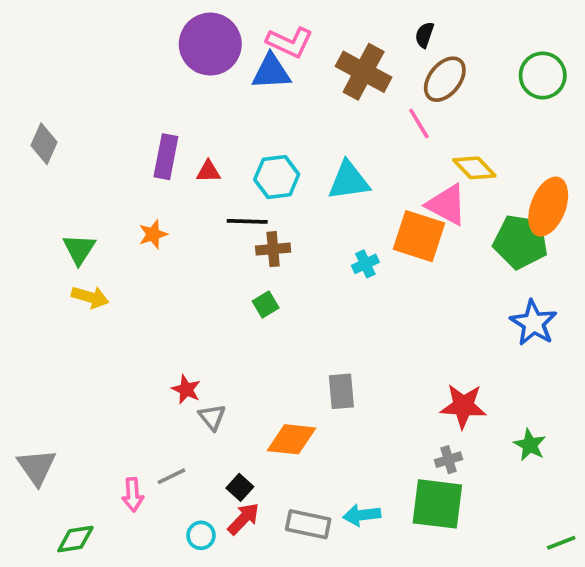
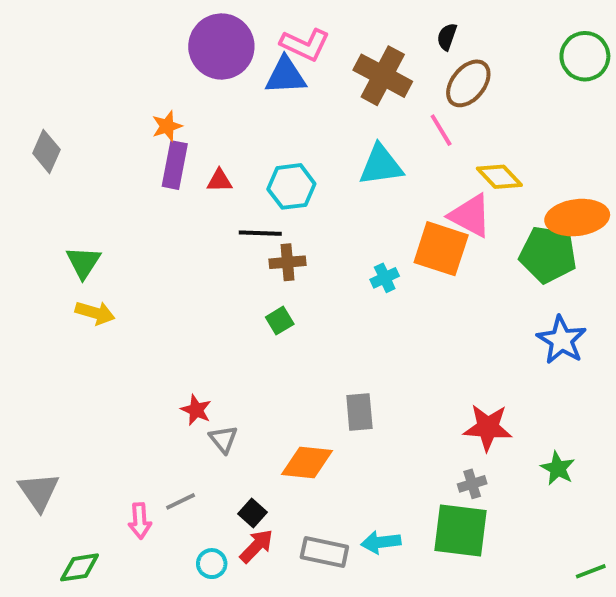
green circle: (543, 75) -> (585, 56), moved
cyan triangle: (349, 181) -> (381, 165), moved
orange ellipse: (548, 207) -> (577, 218), turned 62
orange star: (153, 234) -> (167, 126), moved

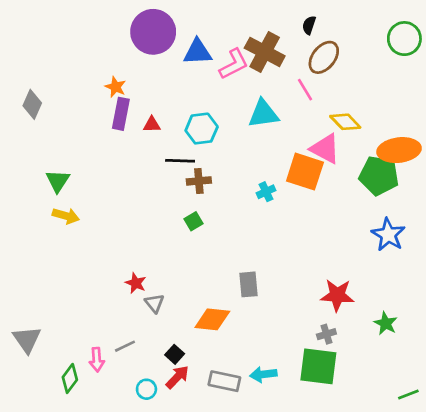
pink L-shape: (305, 45) -> (234, 64), moved, turned -52
orange star: (167, 126) -> (116, 87), turned -30
green diamond: (80, 567) -> (70, 378), moved, turned -44

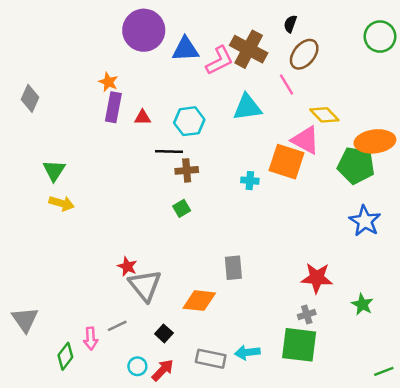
cyan cross: (266, 192) -> (250, 181), turned 30
gray triangle: (155, 303) -> (145, 285), size x1.8
red arrow: (177, 377) -> (163, 370), moved

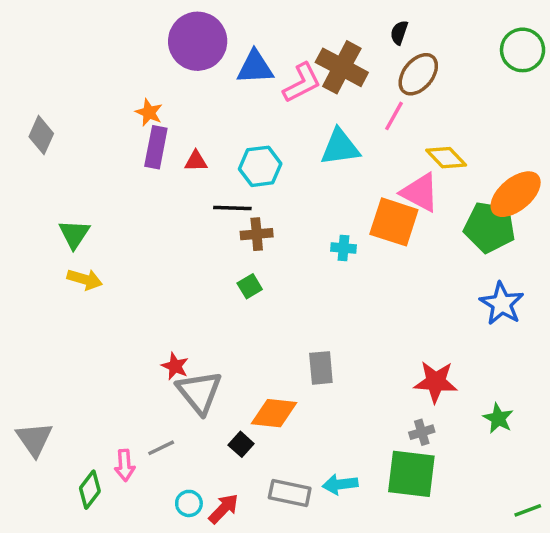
pink line: (286, 85) -> (394, 116), turned 60
orange ellipse: (375, 141) -> (516, 194), turned -33
black square: (164, 333) -> (241, 444), moved

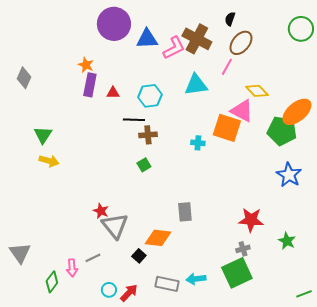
green square: (411, 474) -> (237, 273), turned -32

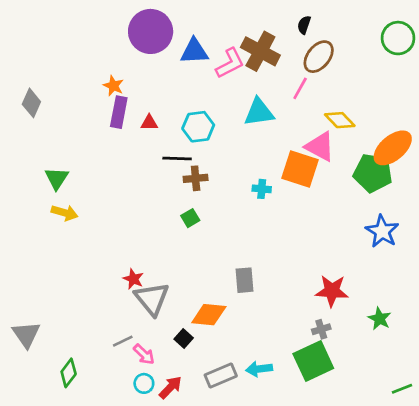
pink arrow: (72, 268) -> (144, 354), moved, turned -42
gray rectangle: (167, 284) -> (221, 376), turned -35

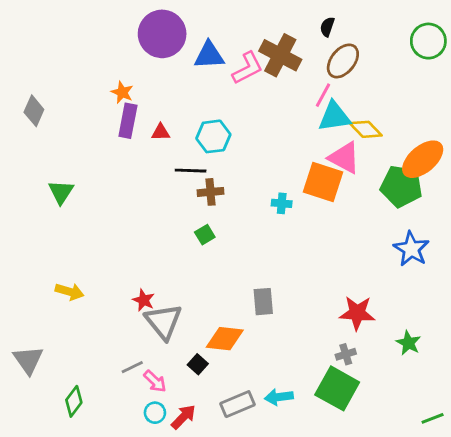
cyan triangle: (259, 112) -> (334, 116), moved
yellow arrow: (65, 213) -> (70, 292), moved
green square: (313, 361) -> (337, 388), turned -36

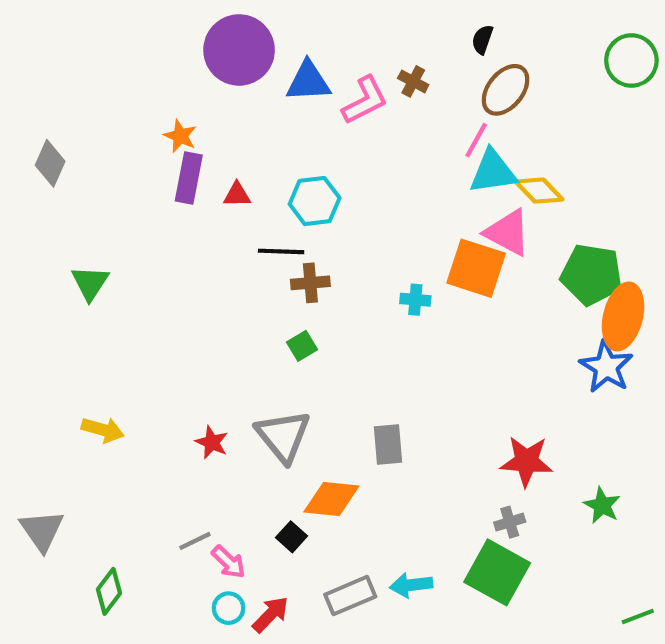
brown cross: (280, 55) -> (413, 81), size x0.5
orange ellipse: (423, 159) -> (623, 316), moved, turned -36
gray triangle: (164, 322) -> (283, 436), moved

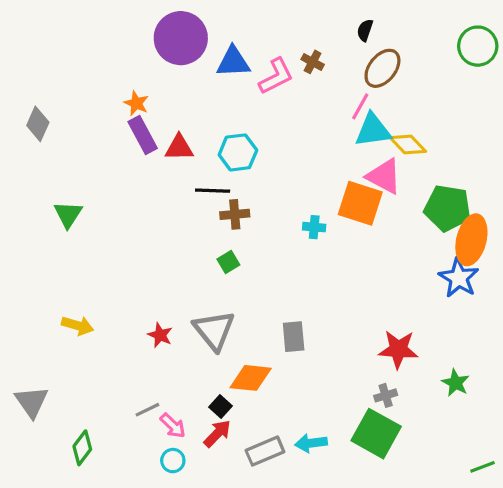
purple rectangle: (189, 178) -> (143, 135), turned -39
red triangle: (237, 195) -> (179, 148), size x1.4
red arrow: (271, 614) -> (217, 434), moved

